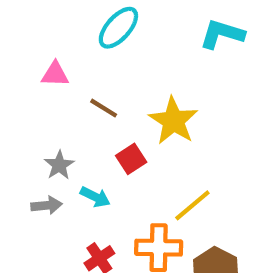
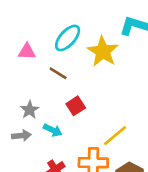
cyan ellipse: (118, 28) -> (68, 38), moved
yellow star: (173, 121) -> (103, 52), moved

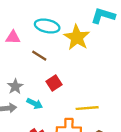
cyan ellipse: (68, 38) -> (47, 26), turned 60
yellow line: (115, 136) -> (87, 108), turned 35

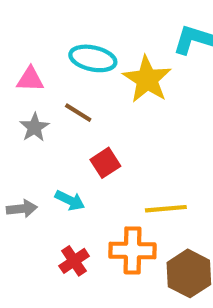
gray star: (15, 86) -> (34, 127), moved

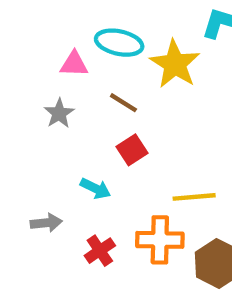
pink triangle: (30, 79) -> (74, 64), moved
brown line: (78, 113) -> (123, 103), moved
gray arrow: (22, 209) -> (46, 223), moved

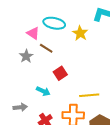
pink triangle: (74, 64) -> (33, 33), turned 32
yellow star: (175, 64) -> (80, 33), size x0.7
brown line: (123, 103) -> (46, 48), moved

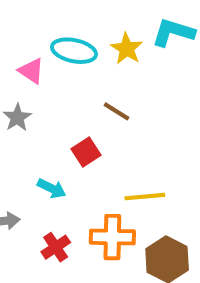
yellow star: (80, 33) -> (127, 49), moved
brown line: (46, 48) -> (116, 111), moved

